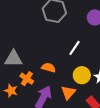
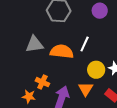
gray triangle: (13, 59) -> (35, 44), moved
orange semicircle: (49, 68) -> (62, 52), moved, size x1.6

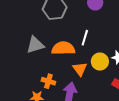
orange triangle: (86, 89) -> (80, 69), moved

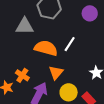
gray triangle: (35, 45) -> (25, 26), moved
yellow circle: (100, 62) -> (69, 92), moved

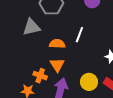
orange semicircle: (46, 48) -> (57, 44), size x0.7
orange triangle: (56, 73) -> (57, 65), moved

